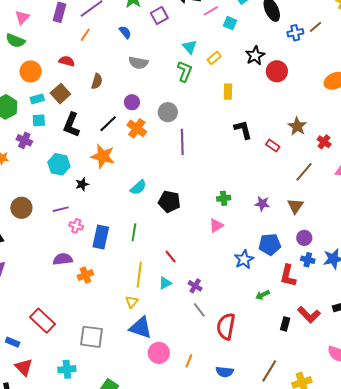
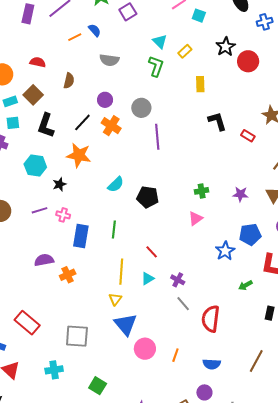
orange line: (85, 35) -> (75, 37), moved, turned 32
pink cross: (76, 226) -> (63, 215), moved
blue triangle: (141, 328) -> (125, 324), turned 35

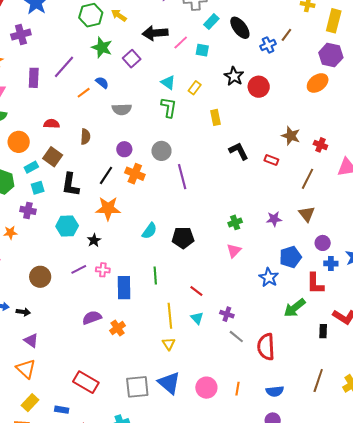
cyan triangle: (148, 279) -> (197, 318), turned -32
green arrow: (245, 285) -> (295, 308), size x1.6
blue triangle: (125, 324) -> (169, 383), moved

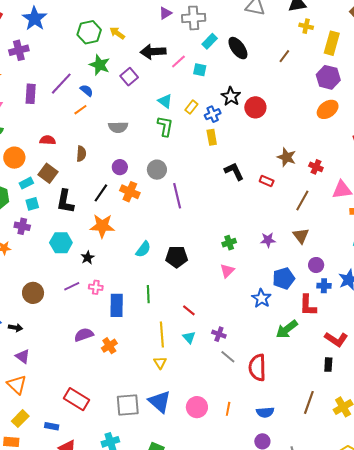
blue cross: (268, 45) -> (213, 114), moved
blue semicircle: (102, 83) -> (87, 90), moved
orange ellipse: (318, 83) -> (328, 109), moved
black rectangle: (323, 331) -> (328, 365), moved

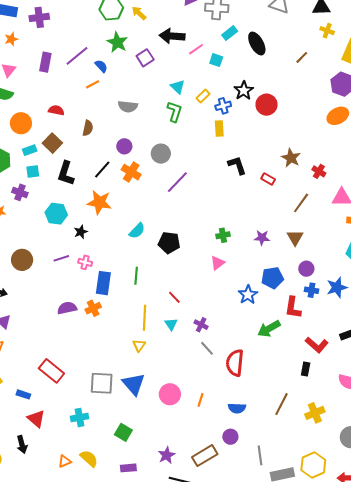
purple line: (177, 196) -> (177, 182), turned 50
orange cross: (109, 346) -> (93, 308), moved

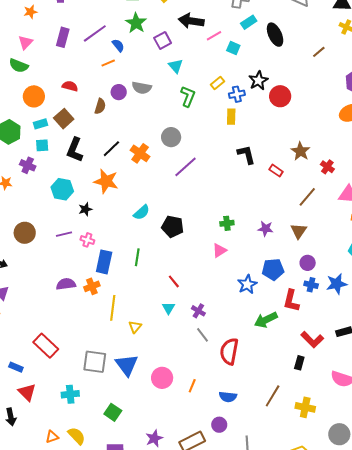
cyan triangle: (178, 87) -> (176, 66), moved
purple circle: (124, 146) -> (119, 92), moved
yellow line: (144, 318) -> (113, 308), moved
yellow cross: (315, 413) -> (305, 407), turned 30

